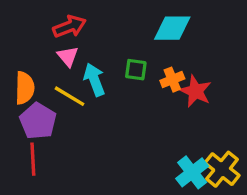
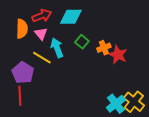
cyan diamond: (172, 28) -> (71, 17), moved
green square: (136, 70) -> (82, 42), turned 32
orange semicircle: (25, 88) -> (22, 29), moved

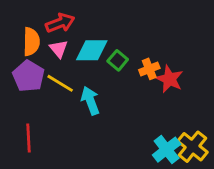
cyan diamond: (71, 17) -> (92, 50), moved
cyan arrow: (57, 48) -> (90, 101), moved
purple pentagon: (23, 73) -> (28, 76), moved

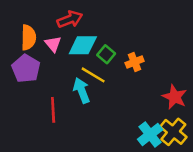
red arrow: (60, 23) -> (70, 19), moved
red star: (169, 79) -> (175, 97), moved
yellow line: (60, 83) -> (93, 75), moved
red line: (28, 138) -> (53, 110), moved

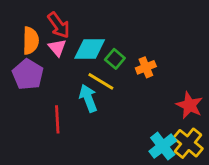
red arrow: (70, 19) -> (59, 25), moved, turned 75

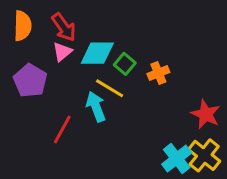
orange semicircle: (31, 41) -> (23, 26), moved
pink triangle: (57, 48) -> (62, 52), turned 30
red line: (57, 119) -> (62, 129), turned 32

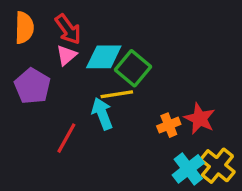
green square: (125, 64) -> (133, 68), size x1.5
orange cross: (158, 73) -> (169, 125), moved
yellow line: (110, 88) -> (117, 94), turned -40
red star: (206, 114) -> (200, 119), moved

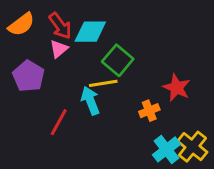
orange semicircle: (24, 28) -> (21, 24), turned 52
cyan diamond: (104, 57) -> (90, 32), moved
red star: (200, 119) -> (177, 88), moved

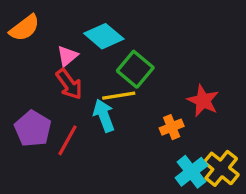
red arrow: (60, 26) -> (69, 84), moved
cyan diamond: (90, 32) -> (104, 36), turned 40
purple pentagon: (29, 76) -> (33, 129), moved

